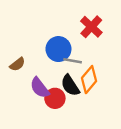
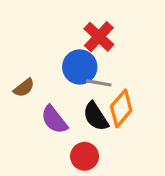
red cross: (91, 27) -> (99, 37), moved
red circle: (55, 98) -> (85, 156), moved

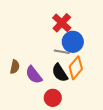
blue circle: (80, 67) -> (73, 42), moved
brown semicircle: (24, 88) -> (15, 67), moved, turned -40

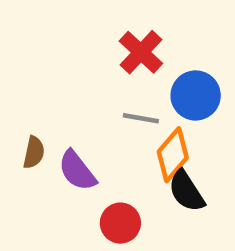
blue circle: (73, 42) -> (196, 95), moved
black semicircle: (60, 73) -> (186, 191), moved

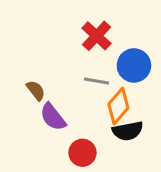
brown semicircle: (34, 152) -> (36, 90), moved, turned -50
black semicircle: (186, 191) -> (128, 131), turned -68

